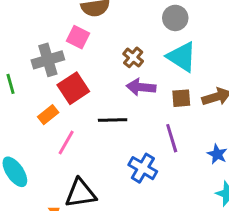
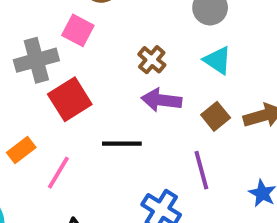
cyan triangle: (182, 57) -> (218, 60), size x0.7
brown square: (181, 98) -> (216, 116), turned -36
orange rectangle: (48, 115) -> (21, 150), moved

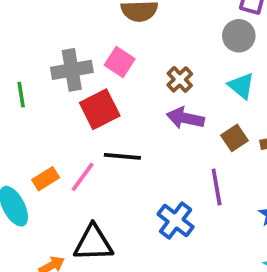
pink square: (78, 30) -> (120, 62), moved
black line: (122, 144) -> (122, 156), moved
orange rectangle: (21, 150) -> (46, 179), moved

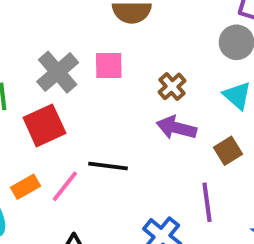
pink square: (120, 62) -> (109, 66), turned -36
gray cross: (72, 70) -> (58, 72), turned -33
red square: (100, 109) -> (44, 125), moved

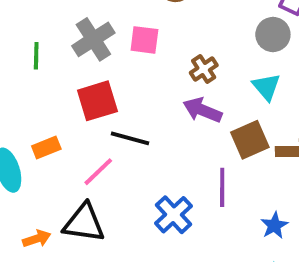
red square: (44, 125) -> (97, 101), moved
brown square: (228, 151) -> (250, 140), size x1.4
pink line: (65, 186) -> (98, 172), moved

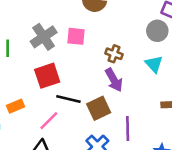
brown cross: (204, 69) -> (114, 54), turned -35
purple arrow: (202, 110) -> (114, 80), turned -140
brown square: (250, 140) -> (99, 108), moved

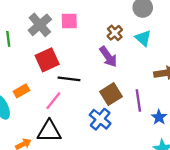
brown cross: (114, 54) -> (115, 33), moved, turned 35
brown square: (99, 108) -> (111, 94), moved
purple line: (128, 129) -> (138, 101), moved

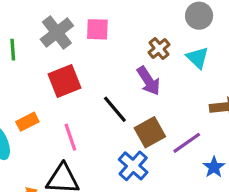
black line: (69, 79) -> (115, 109), moved, turned 40
pink line: (53, 101) -> (70, 137), turned -60
purple line: (138, 101) -> (187, 143), turned 60

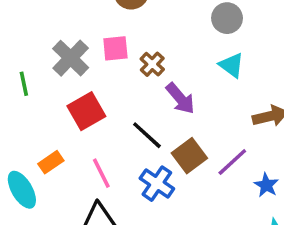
brown cross: (159, 49) -> (152, 64), moved
blue cross: (133, 166) -> (157, 184), moved

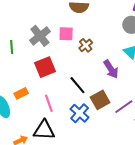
purple arrow: (180, 98) -> (111, 69), moved

